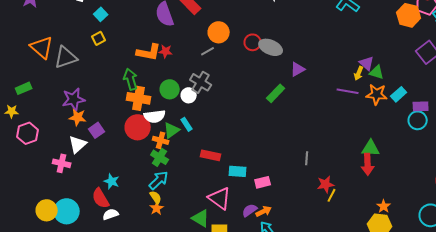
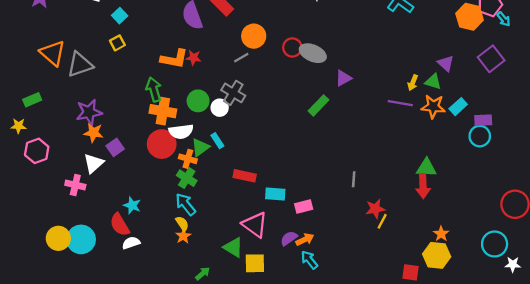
purple triangle: (367, 63) -> (446, 63), moved
cyan arrow: (159, 180) -> (186, 204), turned -85

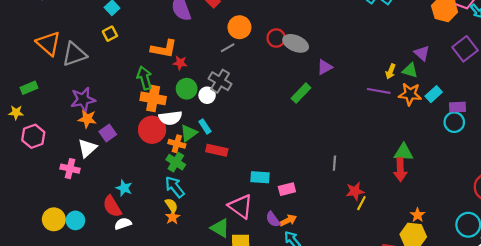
red star: (194, 58) -> (180, 63), moved
red rectangle: (245, 176) -> (217, 150), moved
purple semicircle: (289, 238) -> (273, 219), turned -91
cyan circle: (81, 239) -> (75, 220), size x0.7

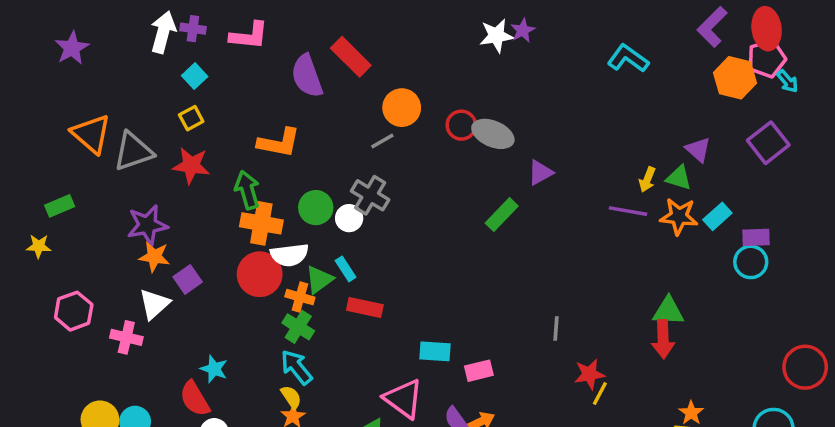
red star: (180, 63) -> (191, 165), moved, size x1.5
pink hexagon: (33, 136) -> (74, 311), moved

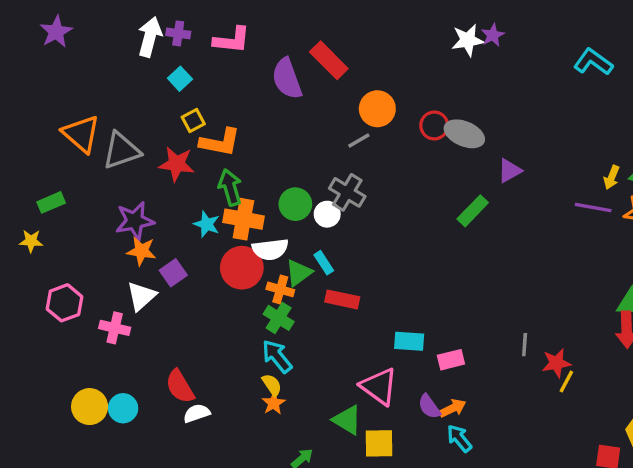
purple star: (72, 48) -> (56, 32), moved
yellow square: (191, 118) -> (193, 120), moved
orange L-shape: (279, 143) -> (220, 142), moved
gray line: (556, 329) -> (525, 345), moved
cyan star: (214, 369) -> (207, 224), moved

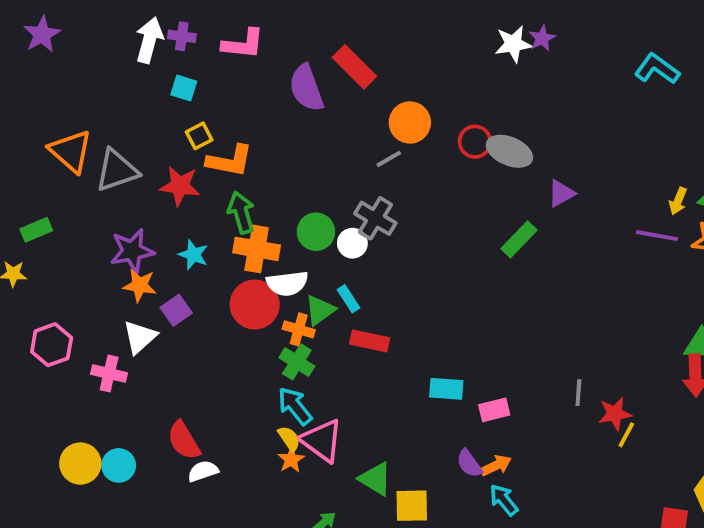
cyan square: (180, 79) -> (184, 88), turned -30
cyan star: (207, 224) -> (193, 255), moved
pink triangle: (379, 386) -> (322, 441), moved

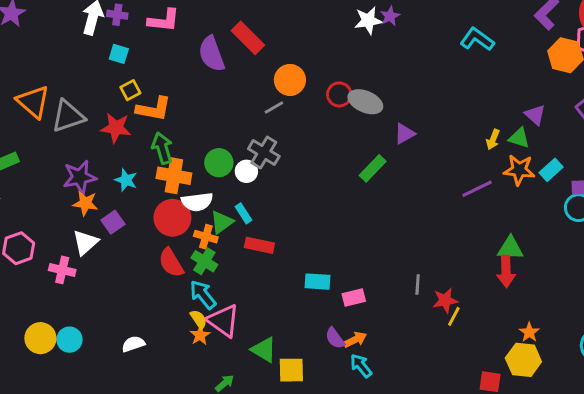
purple line: (657, 236) -> (477, 189), moved, turned -36
red semicircle: (184, 441) -> (171, 263), moved

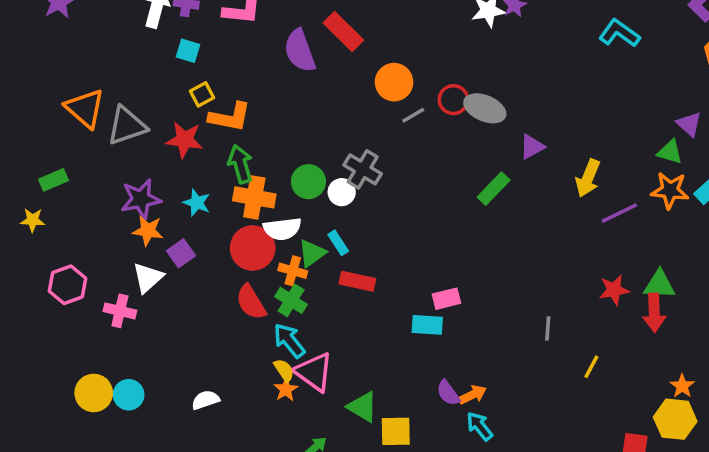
gray line: (274, 108) -> (413, 115), moved
yellow arrow: (493, 139) -> (588, 178), moved, size x1.5
pink rectangle: (354, 298) -> (446, 299), moved
red star: (445, 300) -> (614, 290), moved

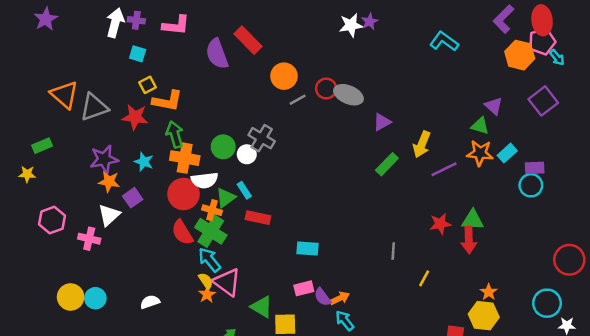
green rectangle: (494, 189) -> (387, 164), moved
pink rectangle: (446, 299) -> (304, 288), moved
green cross: (291, 300) -> (211, 231), size x1.4

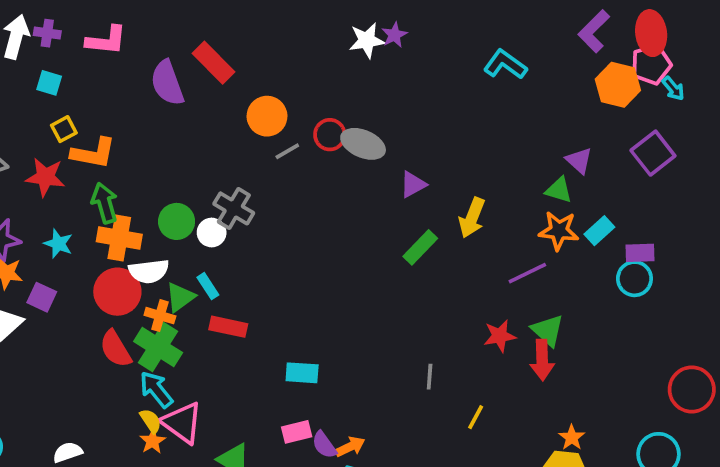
purple line: (444, 169) -> (527, 273), moved
purple square: (133, 198) -> (42, 297), turned -30
green triangle: (473, 220) -> (548, 330), turned 40

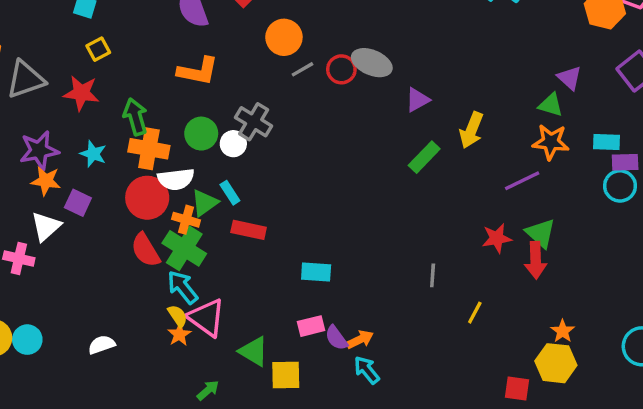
red circle: (330, 135) -> (341, 69), moved
orange L-shape: (93, 153) -> (198, 71), moved
cyan rectangle: (599, 231) -> (607, 142), moved, turned 44

